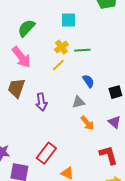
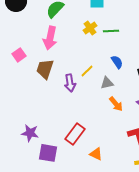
pink arrow: (21, 57) -> (50, 38), turned 50
yellow line: (58, 65) -> (87, 71), moved

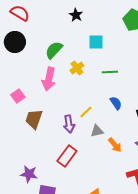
yellow cross: (90, 28) -> (77, 68), moved
brown trapezoid: (45, 69) -> (34, 119), moved
gray triangle: (107, 83) -> (97, 131), moved
red rectangle: (75, 134) -> (67, 156), moved

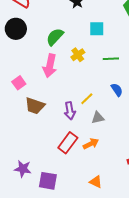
brown trapezoid: (34, 119) -> (35, 106), turned -90
orange arrow: (115, 145) -> (91, 144), moved, turned -77
purple star: (29, 174) -> (23, 169), moved

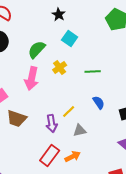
cyan square: (97, 29) -> (70, 39), moved, turned 35

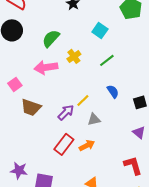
cyan square: (70, 39) -> (100, 30), moved
green line: (93, 72) -> (107, 60), turned -35
pink arrow: (32, 79) -> (46, 67), turned 70
purple arrow: (52, 124) -> (66, 112), turned -126

